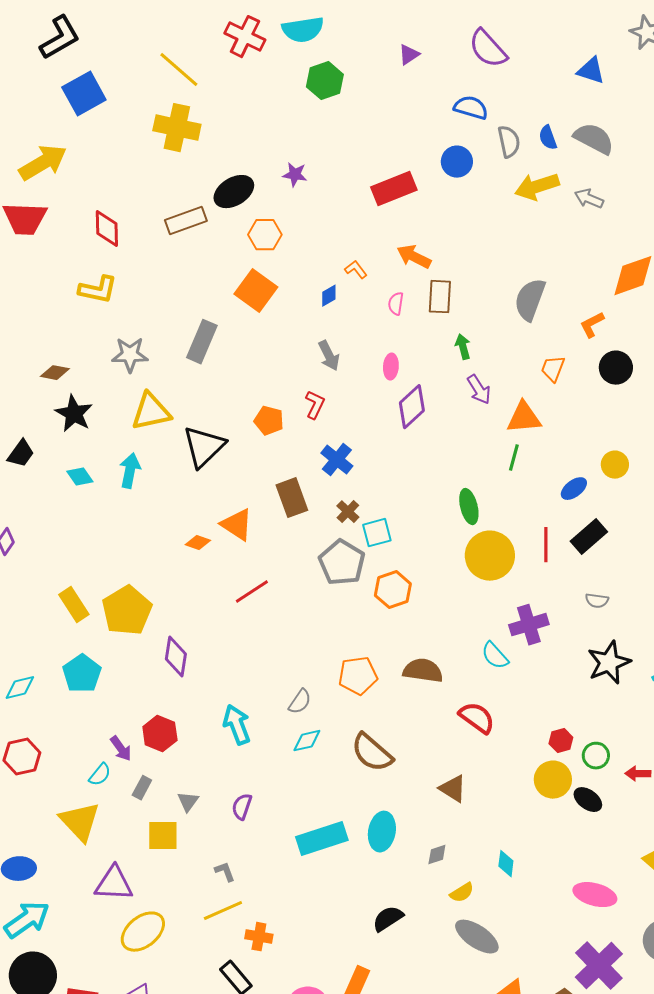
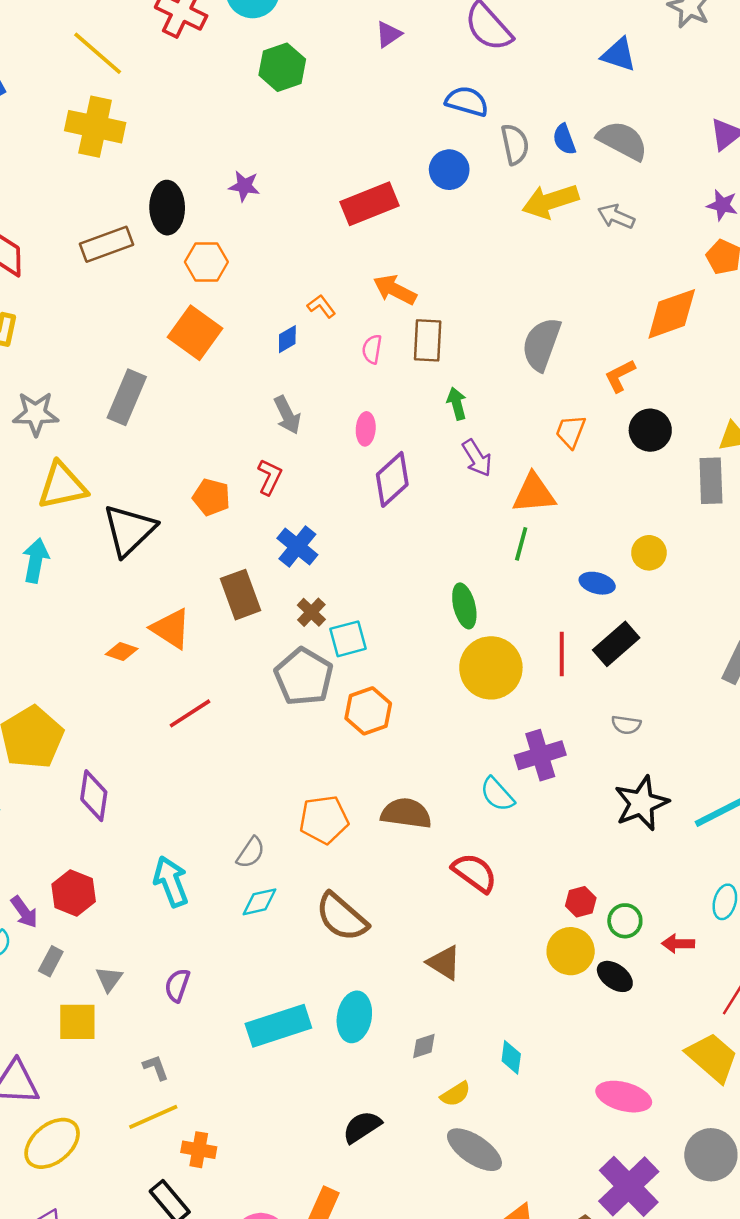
black ellipse: (234, 192) -> (167, 208), turned -60
blue ellipse: (574, 489) -> (597, 583), turned 52

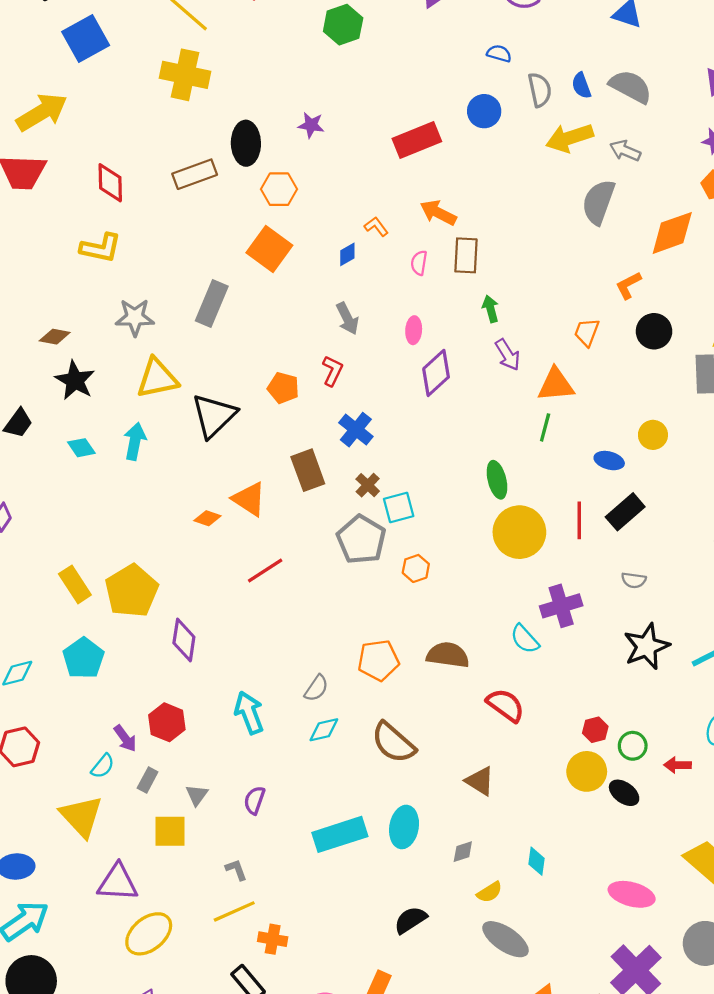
blue semicircle: (467, 101) -> (499, 53), size x0.7
gray semicircle: (541, 344) -> (598, 202), moved
orange hexagon: (368, 711) -> (416, 568), size x0.7

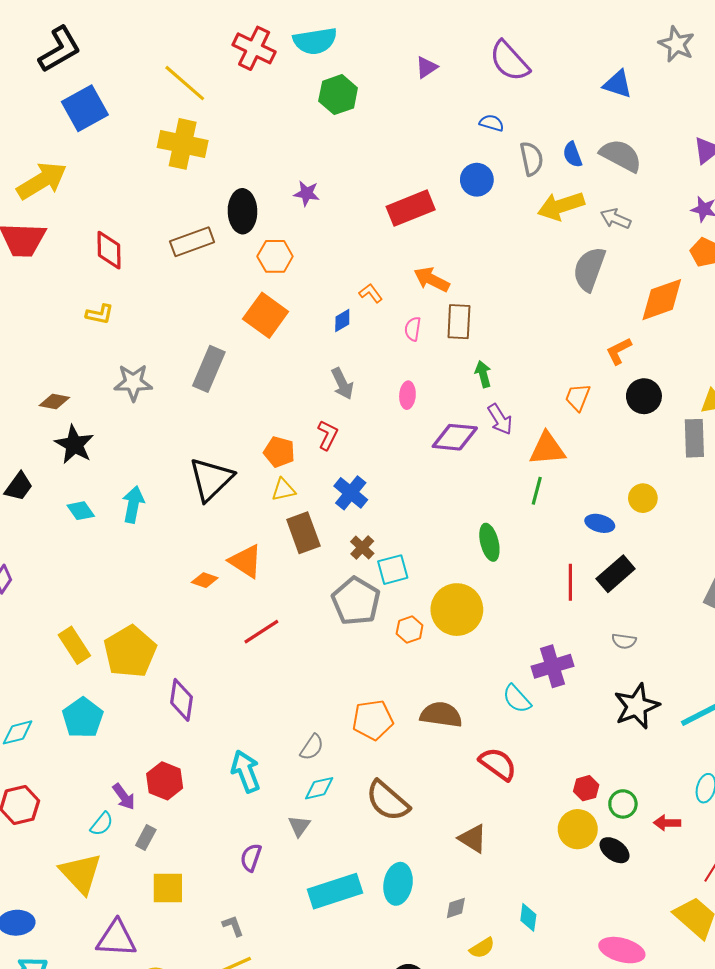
yellow L-shape: (101, 248) -> (100, 314), size x0.7
purple diamond: (436, 373) -> (455, 437), moved, turned 48
yellow triangle: (157, 378) -> (283, 490), moved, size x0.6
yellow circle: (519, 532) -> (457, 610), moved
gray triangle: (197, 795) -> (299, 826), moved

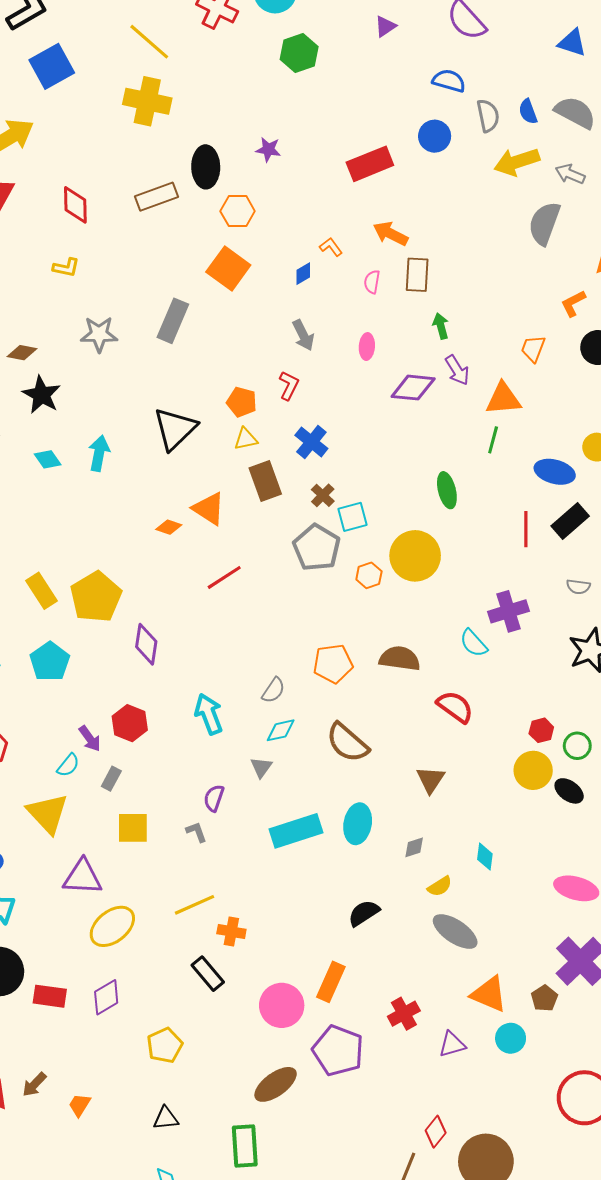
blue semicircle: (492, 123) -> (449, 81), size x1.4
blue ellipse: (600, 523) -> (555, 472), size x1.4
brown triangle: (473, 839) -> (430, 780), turned 32
gray L-shape: (233, 926) -> (196, 832), moved

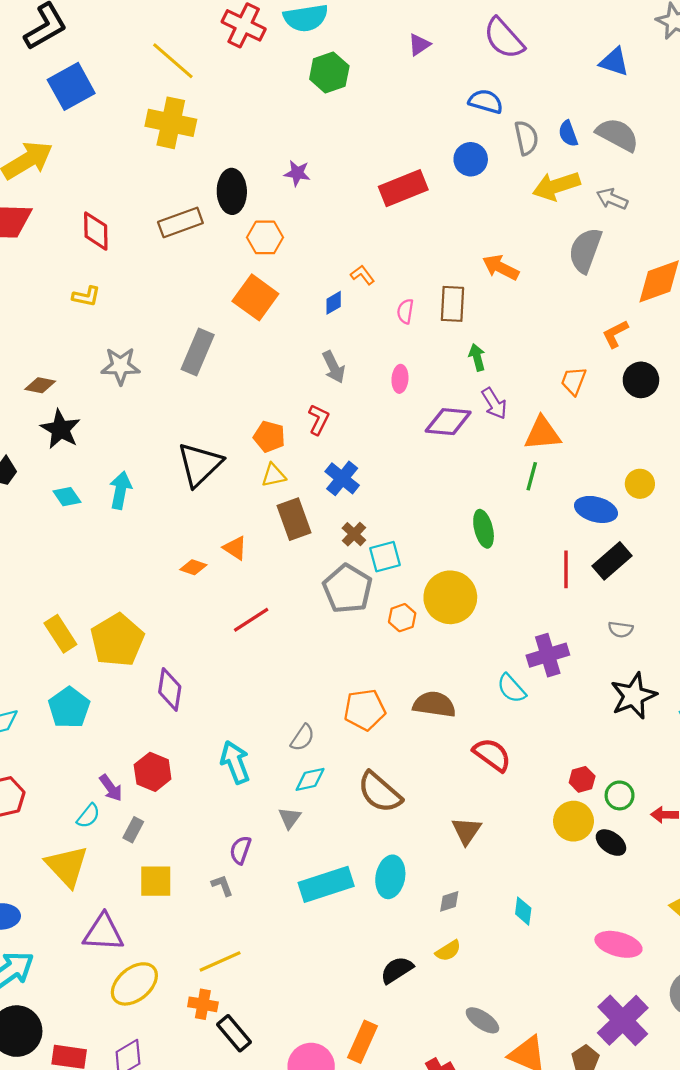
orange arrow: (390, 234) -> (501, 267), moved
orange triangle: (209, 509) -> (235, 548), size x0.7
yellow semicircle: (440, 886) -> (448, 951), moved
orange cross: (231, 932) -> (203, 1004), moved
gray ellipse: (455, 932) -> (482, 1020), moved, size x0.7

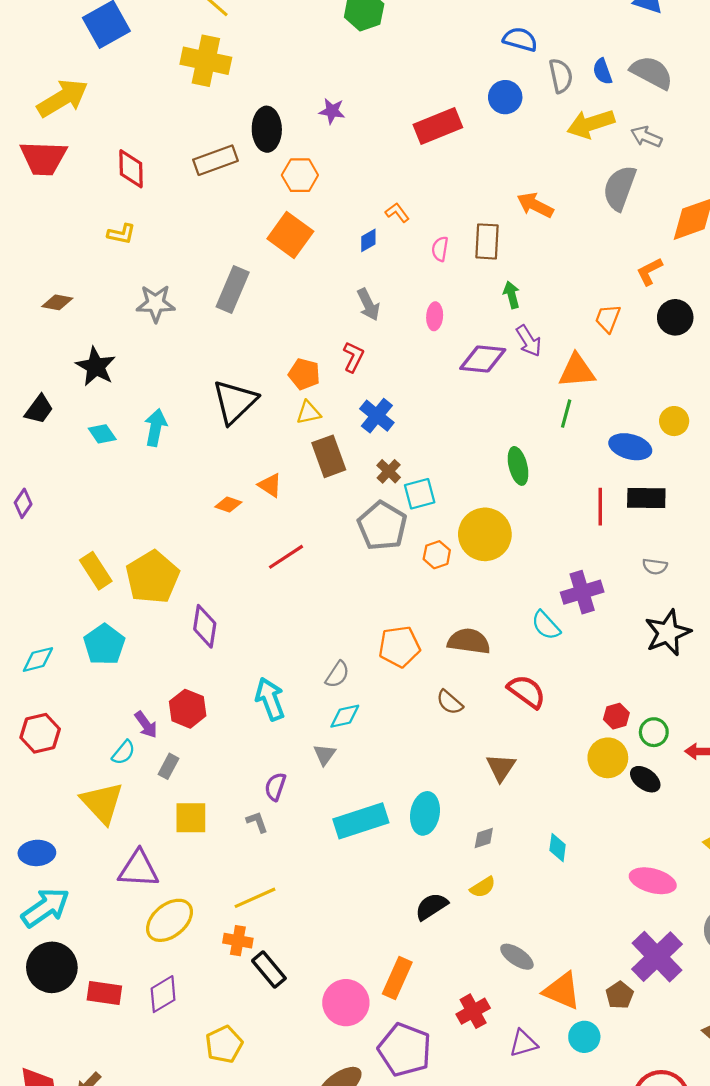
brown diamond: (40, 385) -> (57, 302), moved
black rectangle: (612, 561) -> (646, 498), turned 42
brown semicircle: (380, 792) -> (450, 702), moved, size x0.6

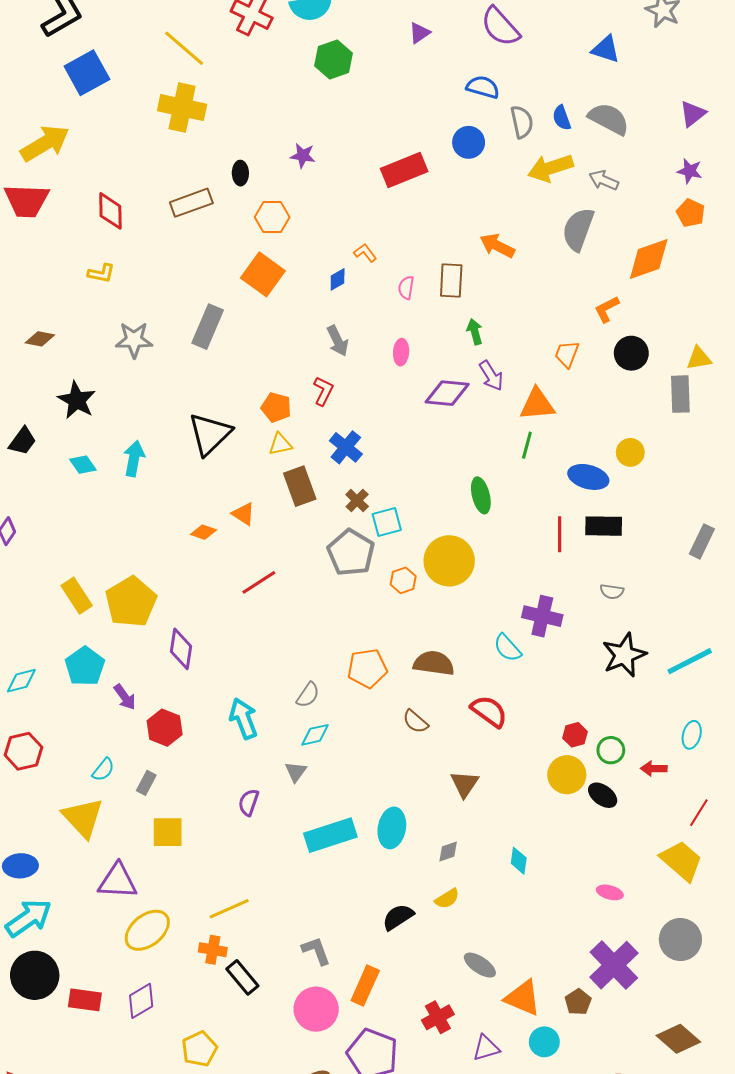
black ellipse: (267, 129) -> (240, 173), size x0.6
purple cross: (582, 592) -> (542, 616), turned 30
purple arrow: (146, 725) -> (125, 697), moved
gray L-shape: (257, 822) -> (316, 951), moved, size x1.4
pink ellipse: (653, 881) -> (610, 892), size x0.6

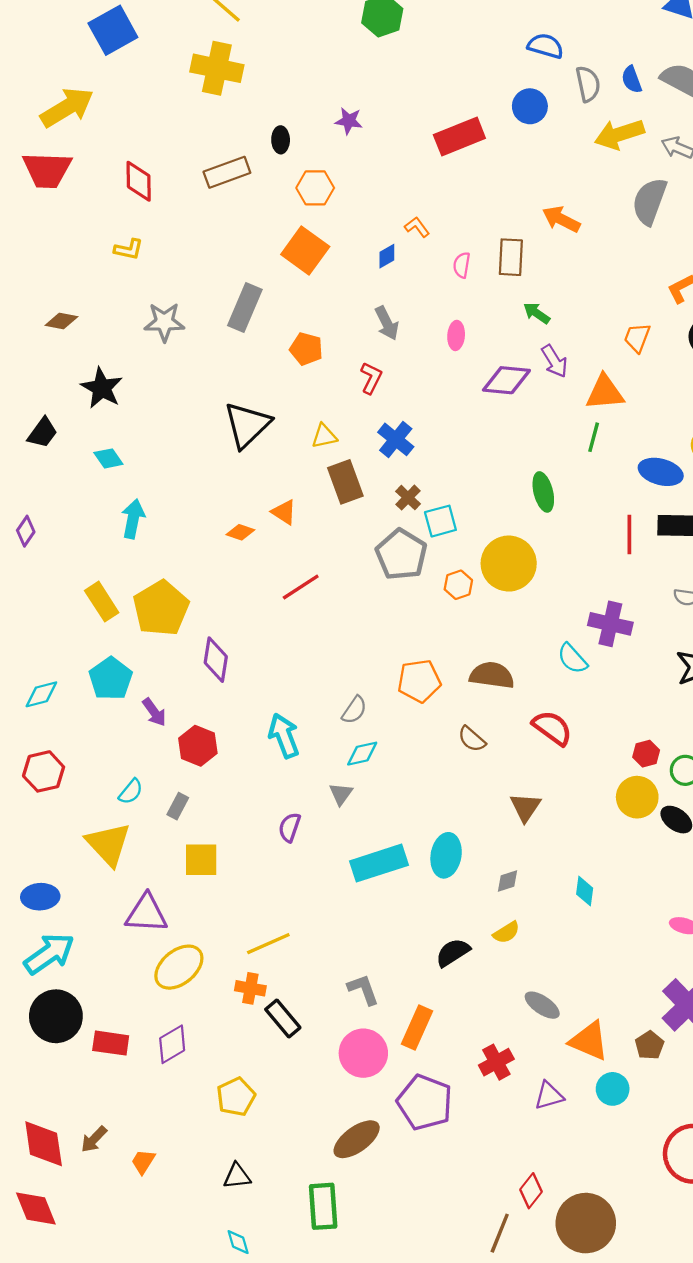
green arrow: (475, 332) -> (537, 313), turned -40
orange pentagon: (276, 407) -> (306, 349), moved
cyan arrow: (134, 459) -> (133, 519), moved

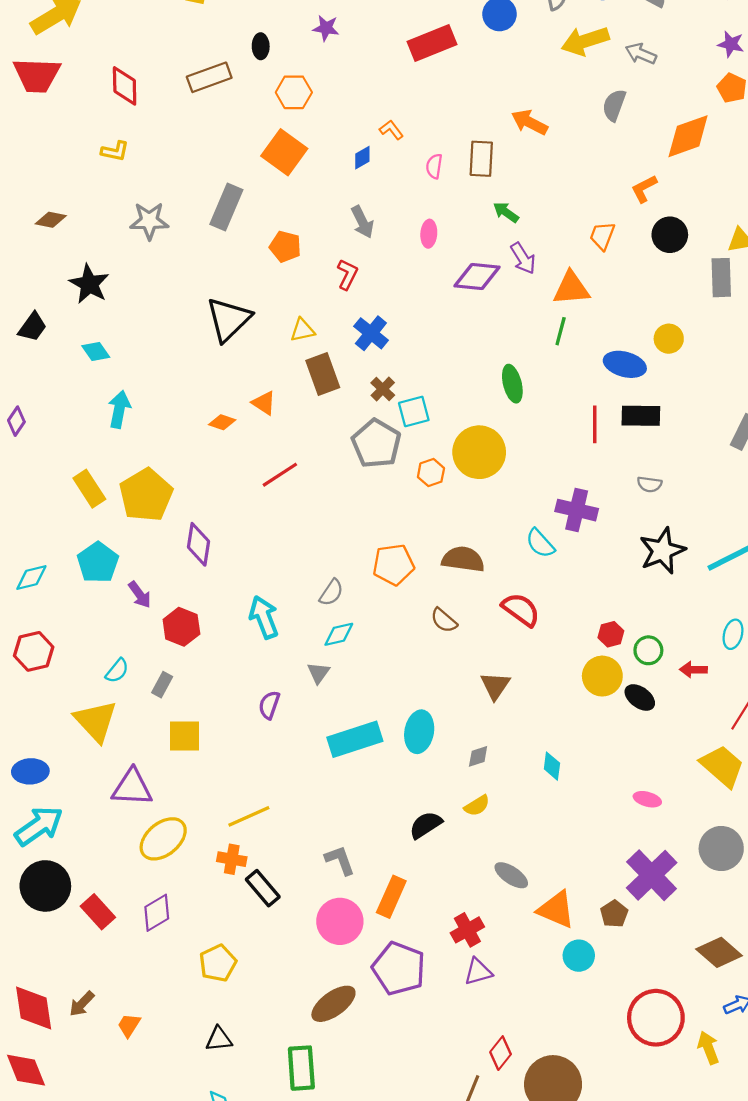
gray semicircle: (649, 201) -> (614, 105), size x0.7
red rectangle: (111, 1043) -> (98, 912), turned 40
purple triangle: (549, 1096) -> (478, 972), moved

